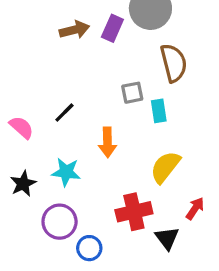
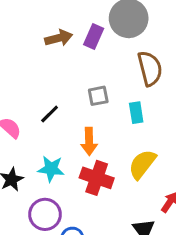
gray square: (132, 93) -> (98, 96), moved
red cross: (134, 212) -> (97, 178), moved, turned 32

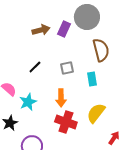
black line: (50, 114) -> (35, 67), moved
cyan star: (51, 169) -> (28, 102), moved, turned -30

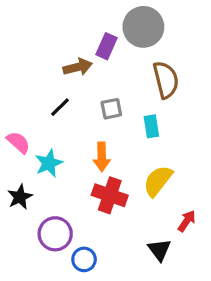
brown arrow: (41, 30) -> (78, 67), moved

